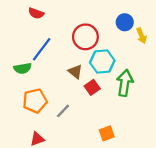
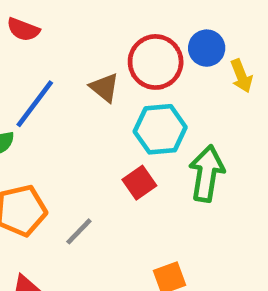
red circle: (85, 37) -> (156, 62), moved
brown triangle: (75, 72) -> (104, 88), moved

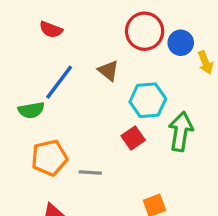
red circle: (156, 62) -> (145, 31), moved
gray line: (79, 231) -> (90, 173), turned 50

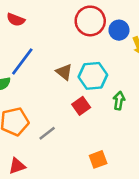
brown triangle: (108, 71) -> (64, 72), moved
green arrow: (181, 131) -> (119, 101), size x0.6
gray line: (90, 173) -> (47, 133), turned -42

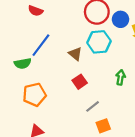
cyan hexagon: (93, 76) -> (99, 42), moved
red square: (81, 106) -> (80, 82), moved
gray line: (47, 133) -> (93, 106), moved

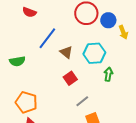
cyan hexagon: (99, 42) -> (94, 53), moved
blue line: (41, 45) -> (47, 38), moved
orange pentagon: (34, 95) -> (26, 102), moved, turned 30

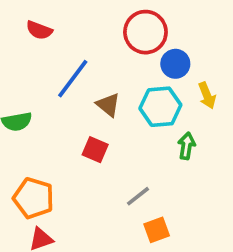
blue circle: (108, 20) -> (175, 64), moved
yellow arrow: (123, 32) -> (207, 96), moved
red square: (70, 78) -> (95, 150), moved, turned -32

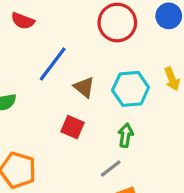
blue circle: (175, 64) -> (169, 16), moved
green arrow: (187, 146) -> (126, 135), moved

